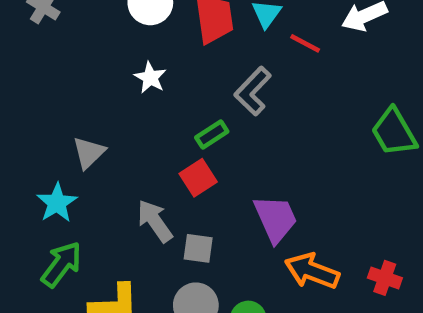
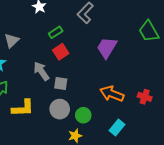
green rectangle: (212, 134) -> (56, 32), moved
purple trapezoid: (276, 219) -> (107, 48), moved, turned -125

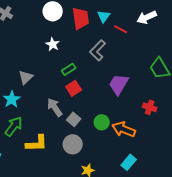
gray square: (61, 83) -> (74, 119), turned 32
red cross: (145, 97) -> (150, 107), moved
green circle: (83, 115) -> (102, 122), moved

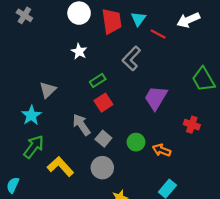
orange arrow: (124, 129) -> (162, 150), size x0.7
yellow L-shape: (37, 143) -> (60, 167), turned -130

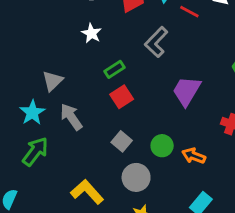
gray arrow: (81, 125) -> (71, 117), moved
yellow L-shape: (60, 167) -> (87, 192), moved
gray circle: (102, 168) -> (136, 177), moved

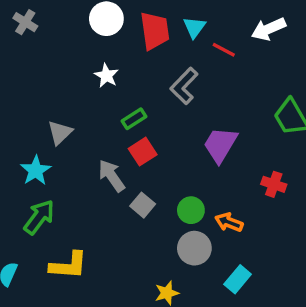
gray arrow: (71, 117) -> (112, 176), moved
gray circle: (136, 177) -> (194, 248), moved
yellow L-shape: (87, 192) -> (68, 265), moved, turned 136

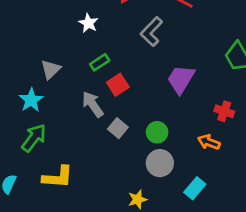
green rectangle: (134, 119) -> (100, 62), moved
orange arrow: (229, 222) -> (209, 142), moved

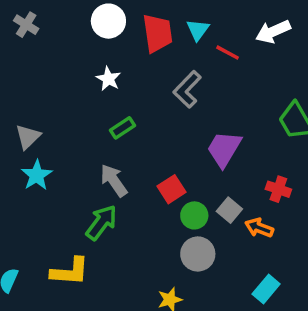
gray triangle: (51, 69) -> (28, 137), moved
red square: (118, 85) -> (171, 189), moved
gray square: (118, 128) -> (229, 210), moved
green arrow: (34, 138) -> (101, 222), moved
cyan rectangle: (195, 188) -> (266, 289), moved

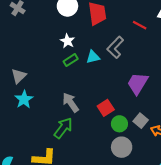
cyan triangle: (198, 30) -> (93, 57), moved, turned 40
green rectangle: (122, 128) -> (71, 60), moved

